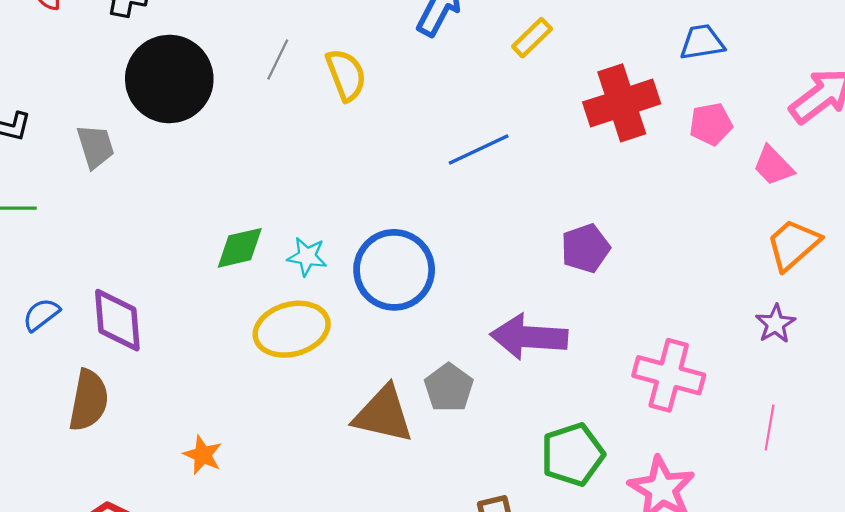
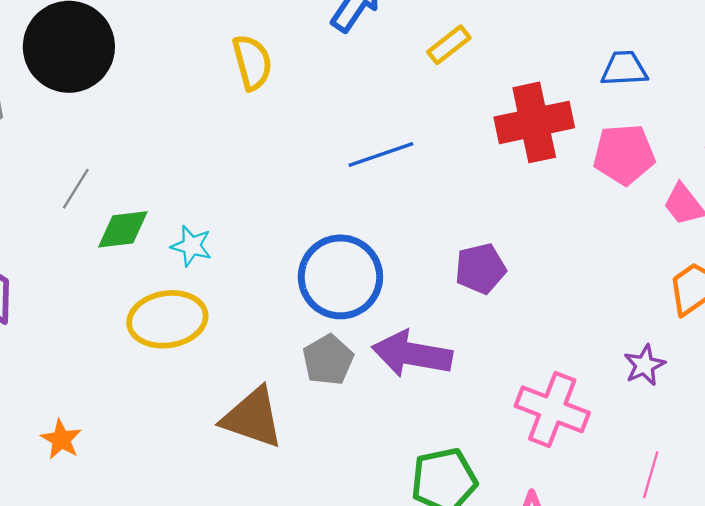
gray line: (278, 60) -> (76, 189), moved
pink pentagon: (711, 124) -> (624, 154), size x1.4
blue circle: (394, 270) -> (340, 277), moved
purple star: (775, 324) -> (645, 365), moved
gray pentagon: (449, 388) -> (328, 360), moved

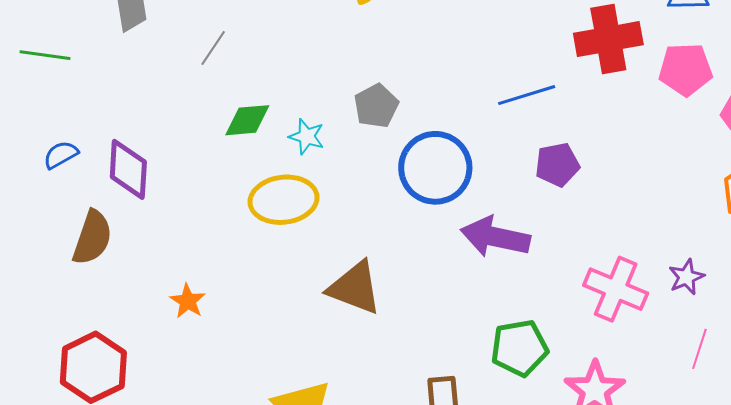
blue line: (381, 155) -> (527, 95), moved
gray line: (76, 189) -> (213, 48), moved
gray pentagon: (328, 360) -> (376, 106), moved
purple star: (645, 365) -> (686, 277), moved

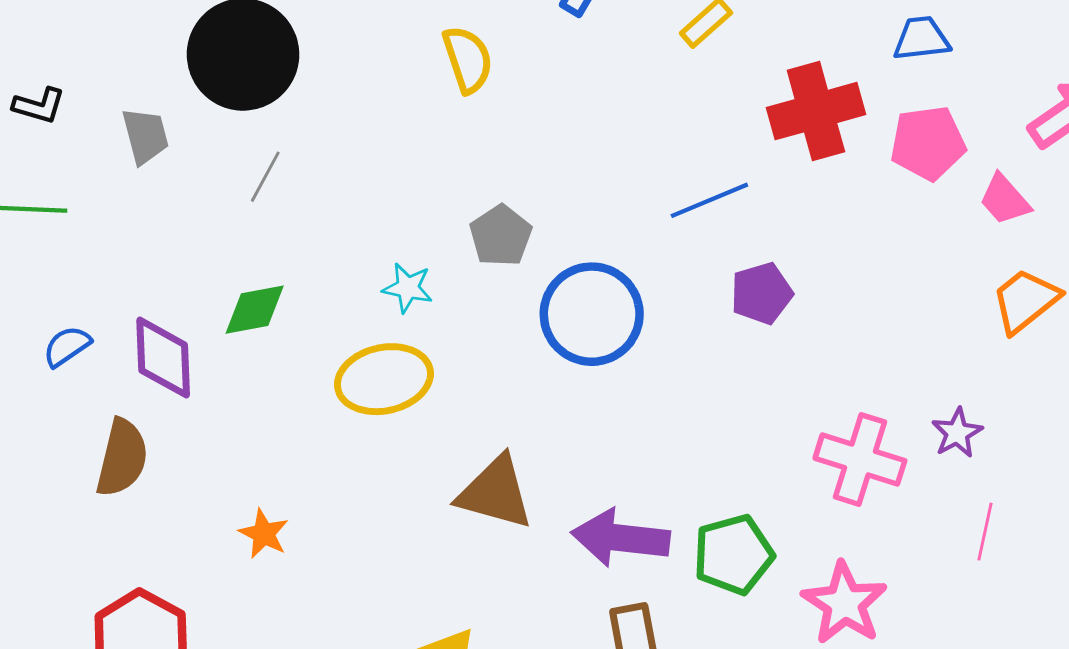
green diamond: (247, 120) -> (255, 310), moved
purple arrow: (495, 237) -> (621, 538), moved

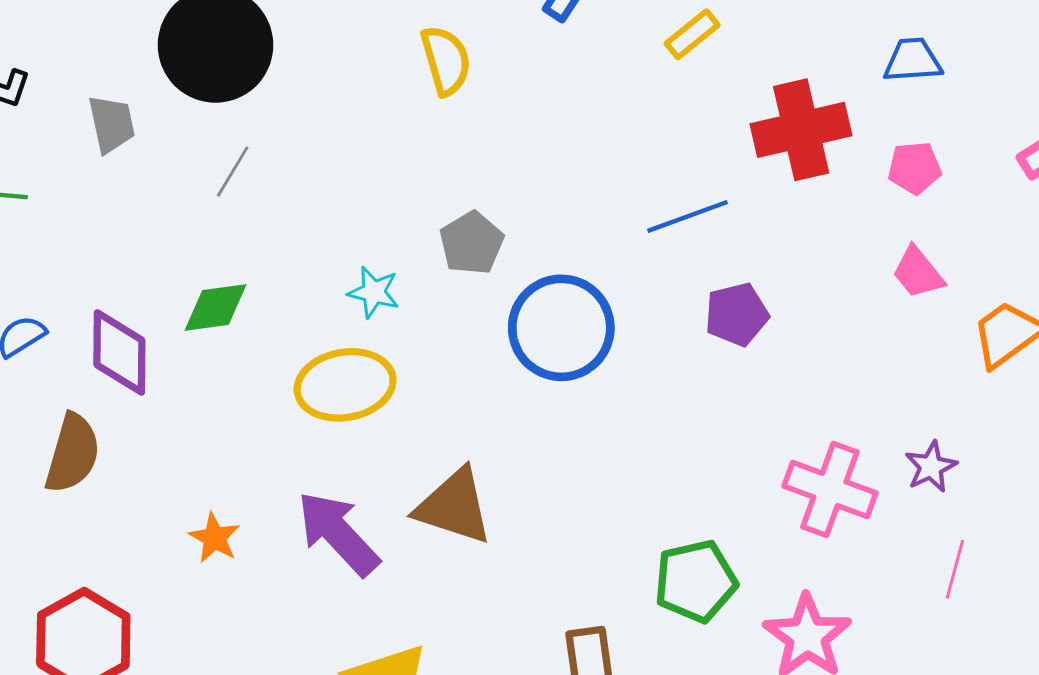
pink pentagon: (928, 143) -> (914, 168), size x0.7
pink trapezoid: (1005, 200) -> (918, 273), moved
purple arrow: (621, 538) -> (338, 533), moved, turned 38

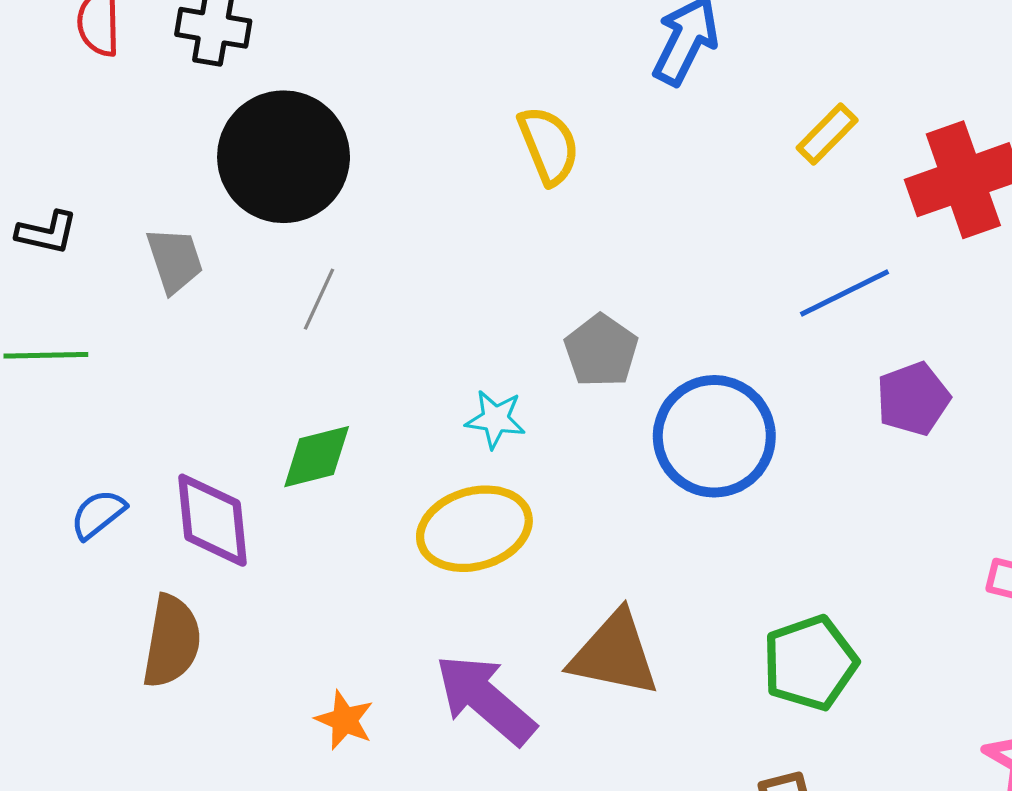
yellow rectangle: (692, 34) -> (827, 134), moved
green pentagon: (696, 581) -> (810, 663), moved

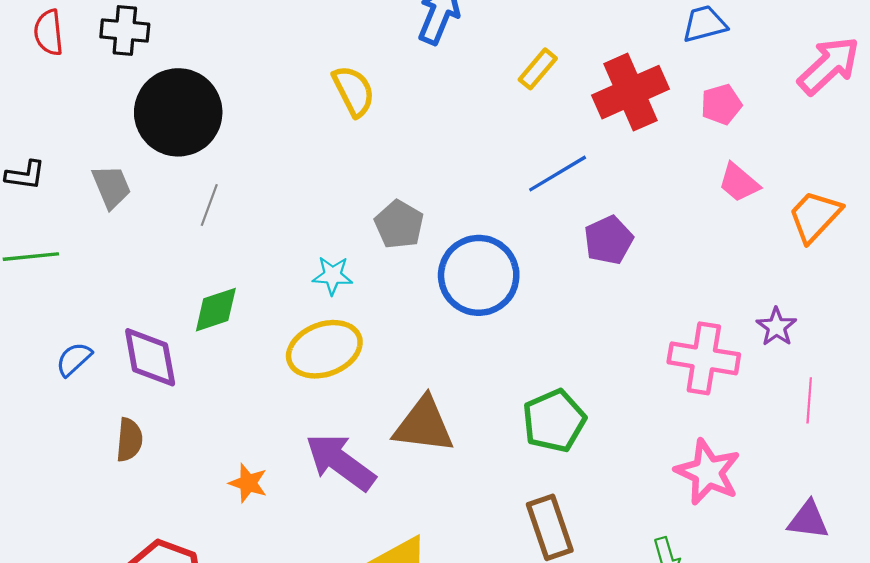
brown semicircle: (172, 641) -> (129, 440), size x0.7

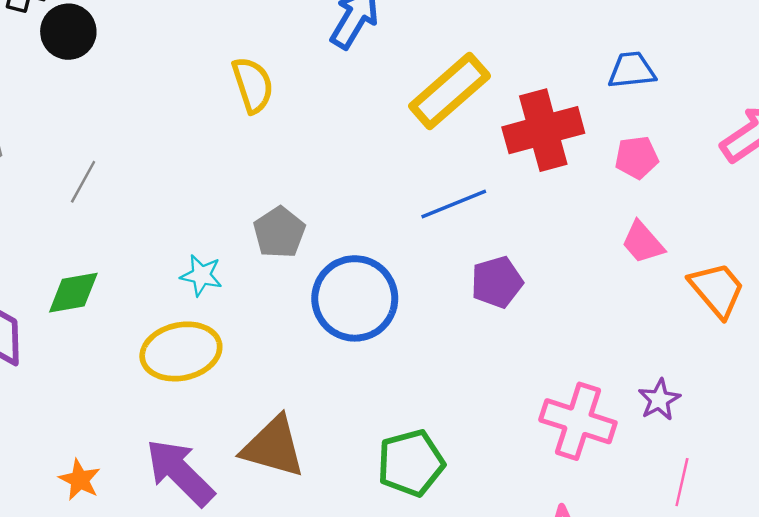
yellow rectangle: (538, 69) -> (450, 91), size x1.8
black circle: (178, 112) -> (68, 32), moved, size x0.6
orange trapezoid: (815, 216) -> (717, 290), turned 88

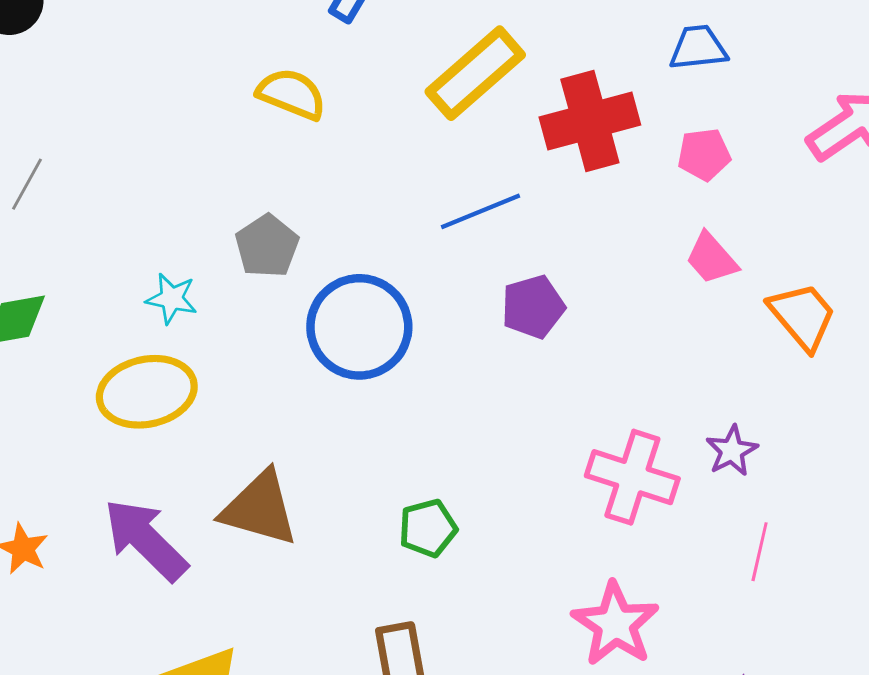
yellow semicircle: (253, 85) -> (292, 94), moved, turned -50
green pentagon: (411, 463) -> (428, 528), size x0.7

